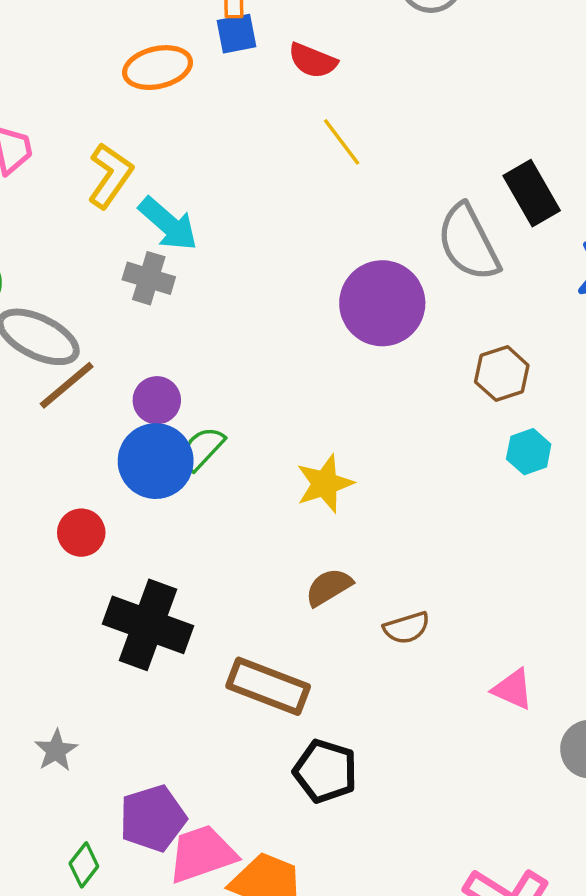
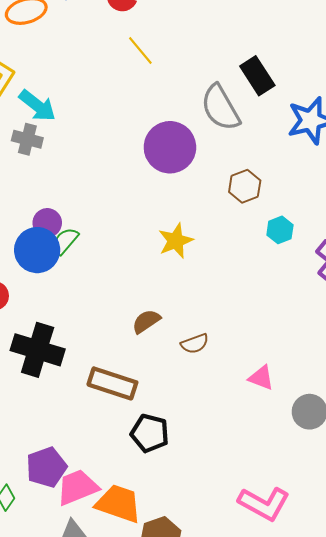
purple circle: (157, 400) -> (47, 223), moved
cyan hexagon: (529, 452) -> (280, 230), moved
yellow star: (325, 484) -> (176, 241), moved

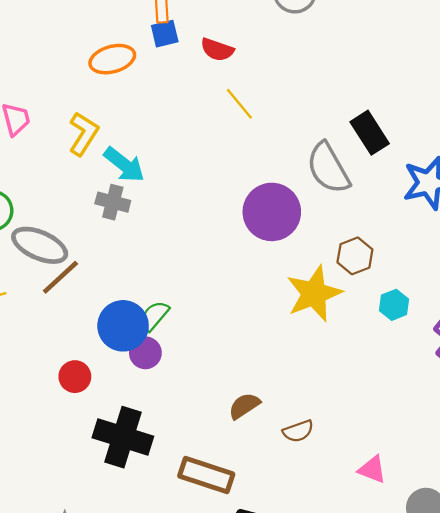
purple circle: (47, 223) -> (145, 353), moved
yellow star: (176, 241) -> (314, 294), moved, size x1.4

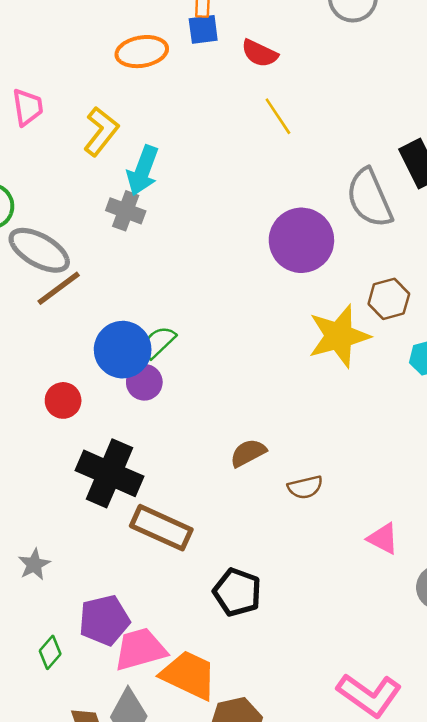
cyan arrow: (124, 165) -> (143, 171), turned 66
brown rectangle: (206, 475) -> (161, 528), moved

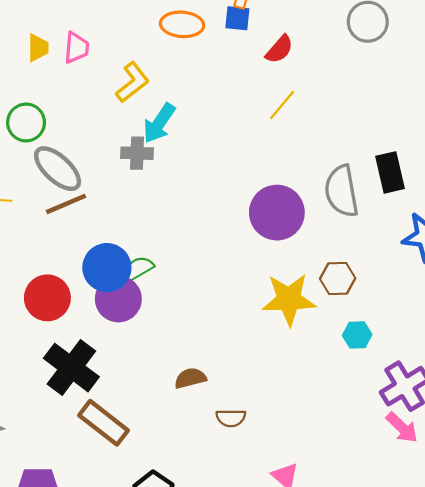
red semicircle: (260, 53) -> (279, 49), turned -88
yellow line: (278, 116) -> (282, 105), turned 60
gray cross: (126, 211) -> (137, 153), turned -32
purple circle: (144, 382) -> (118, 299), size x1.5
red circle: (63, 400) -> (47, 298), size x1.5

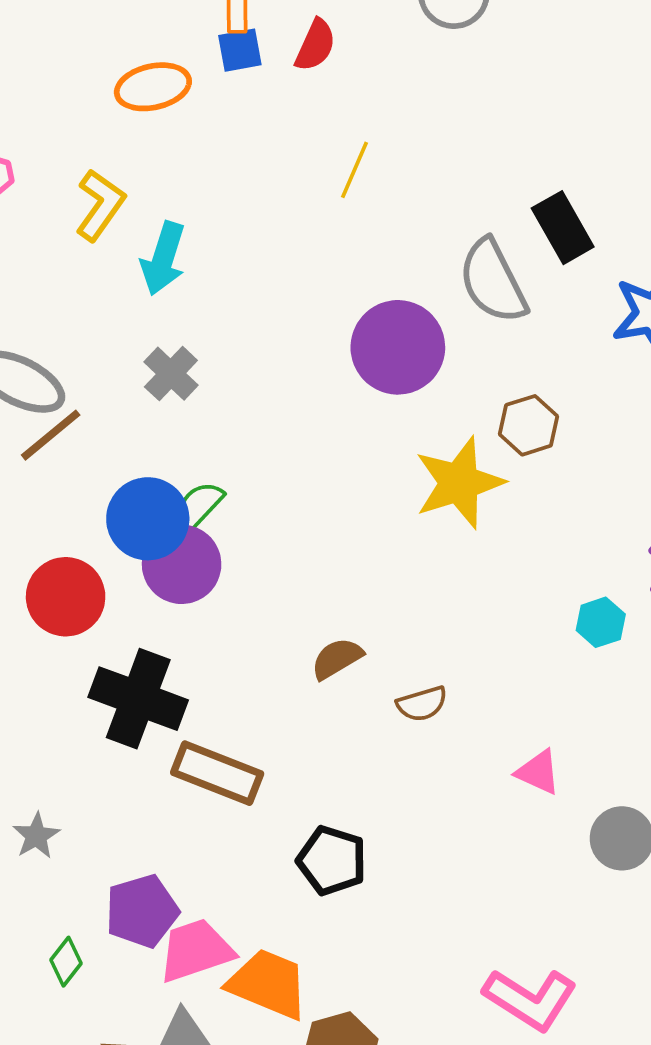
red semicircle: (279, 49) -> (315, 45), moved
gray cross: (137, 153) -> (171, 374), moved, turned -32
cyan hexagon: (357, 335) -> (601, 622), moved

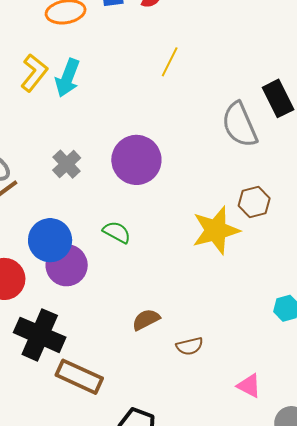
cyan arrow: (163, 259) -> (67, 78), moved
purple circle: (398, 347) -> (136, 160), moved
green semicircle: (199, 505) -> (117, 232), moved, turned 72

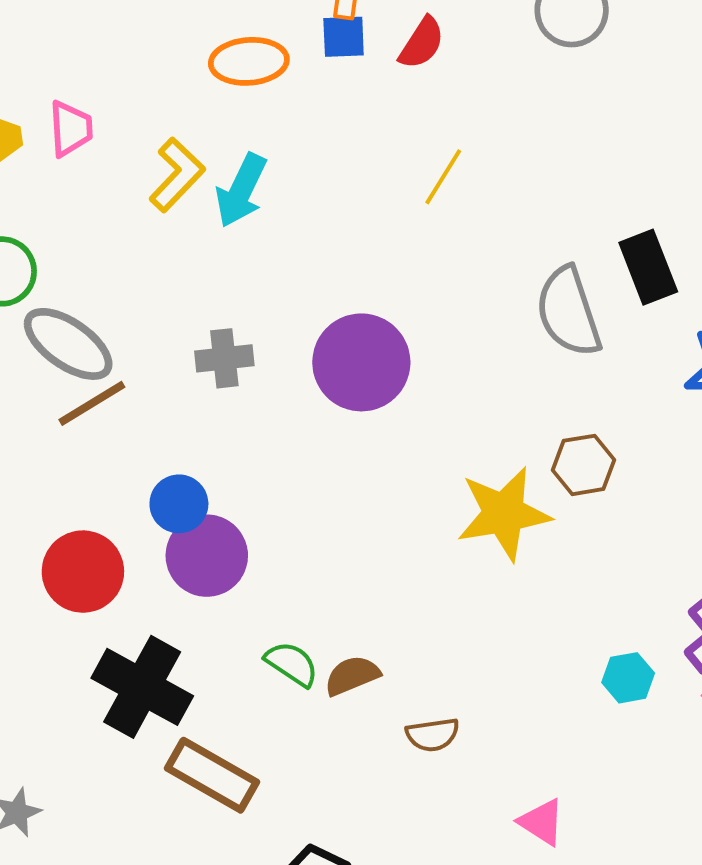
gray cross: (67, 164) -> (224, 358), turned 32
green semicircle: (117, 232) -> (292, 664), moved
blue circle: (50, 240) -> (179, 504), size x0.7

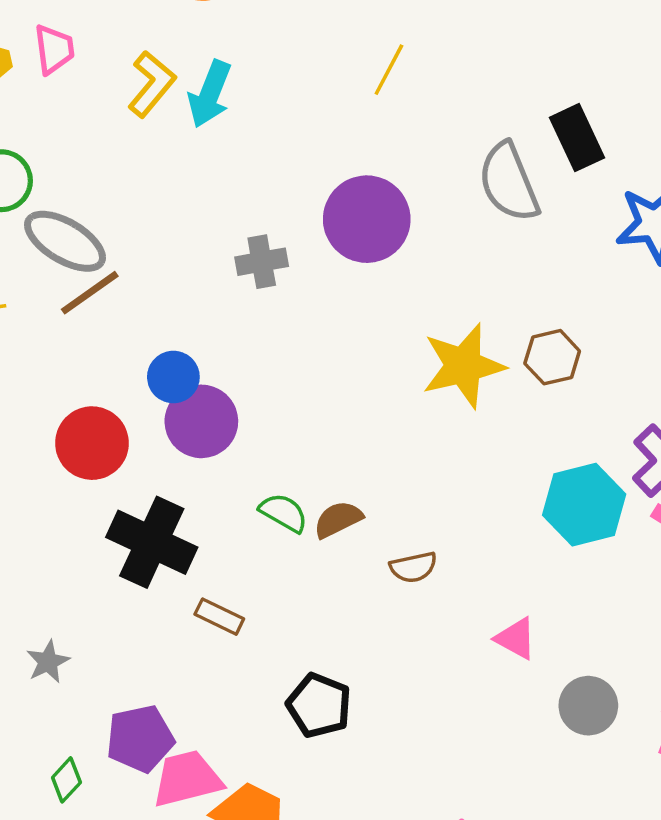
gray cross: (224, 358) -> (262, 262), moved
purple circle: (361, 362) -> (367, 219), moved
brown hexagon: (584, 465) -> (552, 357), moved
cyan hexagon: (628, 678) -> (584, 505), size x1.8
brown rectangle: (212, 775) -> (219, 617), size x0.6

